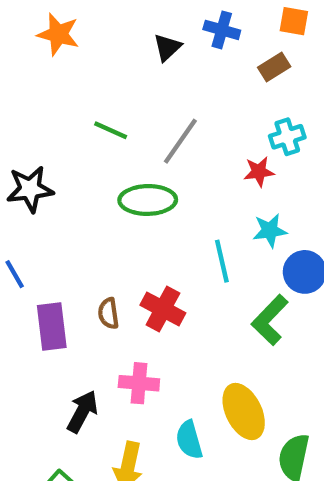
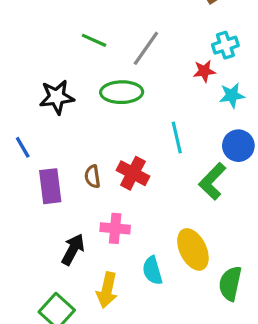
black star: (30, 189) -> (57, 97), moved
cyan star: (270, 231) -> (232, 95), moved

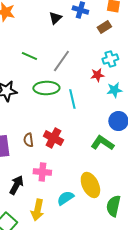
cyan line: (177, 138) -> (72, 99), moved
green L-shape: (212, 181) -> (102, 143), turned 80
cyan semicircle: (152, 271) -> (65, 198), turned 72

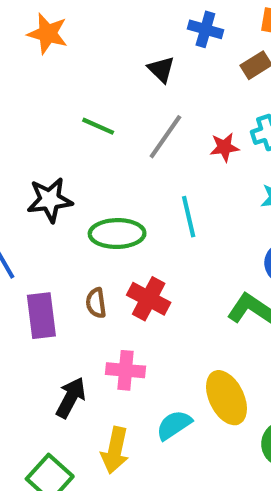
black triangle: (55, 18) -> (161, 69), moved, turned -32
red star: (97, 75) -> (224, 147), moved
green ellipse: (46, 88) -> (117, 234), moved

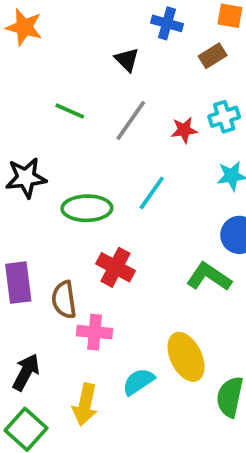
cyan line: (189, 217) -> (152, 193), turned 48
brown semicircle: (96, 303) -> (64, 300), moved, size x1.4
black arrow: (71, 398) -> (26, 372), moved

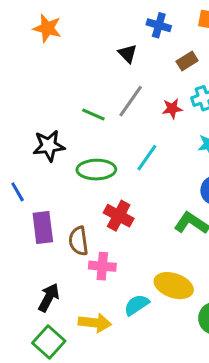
brown rectangle: (213, 56) -> (187, 61), moved
green line: (70, 111) -> (93, 115), moved
yellow ellipse: (186, 357) -> (174, 286), turned -45
yellow arrow: (85, 405) -> (95, 323), turned -96

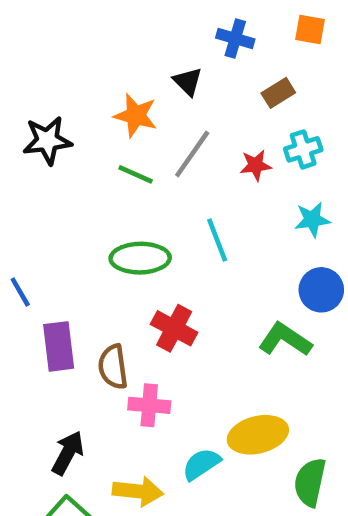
orange star: (47, 28) -> (136, 115), moved
black star: (49, 146) -> (47, 140), moved
cyan line: (147, 158) -> (217, 240), turned -56
yellow ellipse: (174, 286) -> (258, 435), turned -33

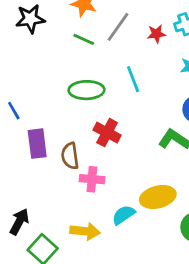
black arrow: (68, 453) -> (19, 222), moved

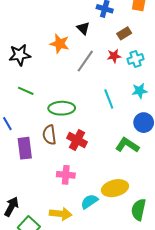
red star: (156, 34) -> (114, 56), moved
green line: (84, 39) -> (26, 91), moved
cyan line: (133, 79) -> (109, 99), moved
brown semicircle: (70, 156) -> (49, 135), moved

